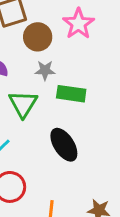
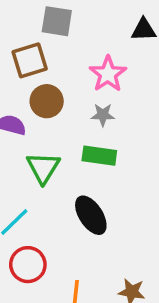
brown circle: (38, 37) -> (47, 101), moved
gray star: (45, 70) -> (103, 115), moved

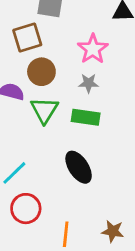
green triangle: (43, 168) -> (44, 110), moved

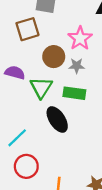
brown circle: (41, 72) -> (54, 57), moved
black ellipse: (79, 167) -> (57, 119), moved

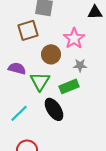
gray star: (77, 66) -> (80, 65), moved
green rectangle: (74, 93) -> (69, 86), turned -30
cyan line: (17, 138) -> (19, 113), moved

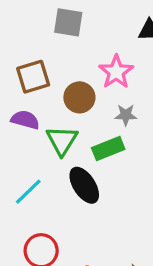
brown square: (28, 30) -> (33, 77), moved

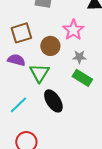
green rectangle: (108, 149) -> (82, 78), moved, turned 54

